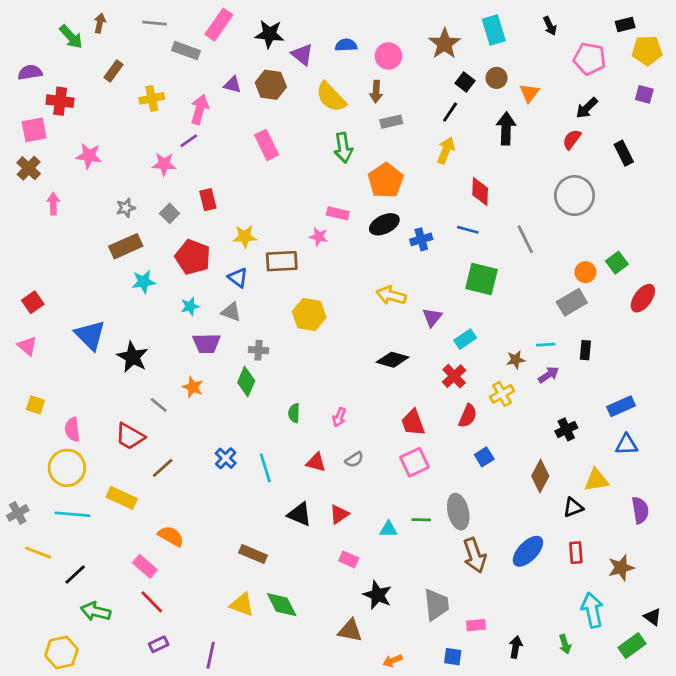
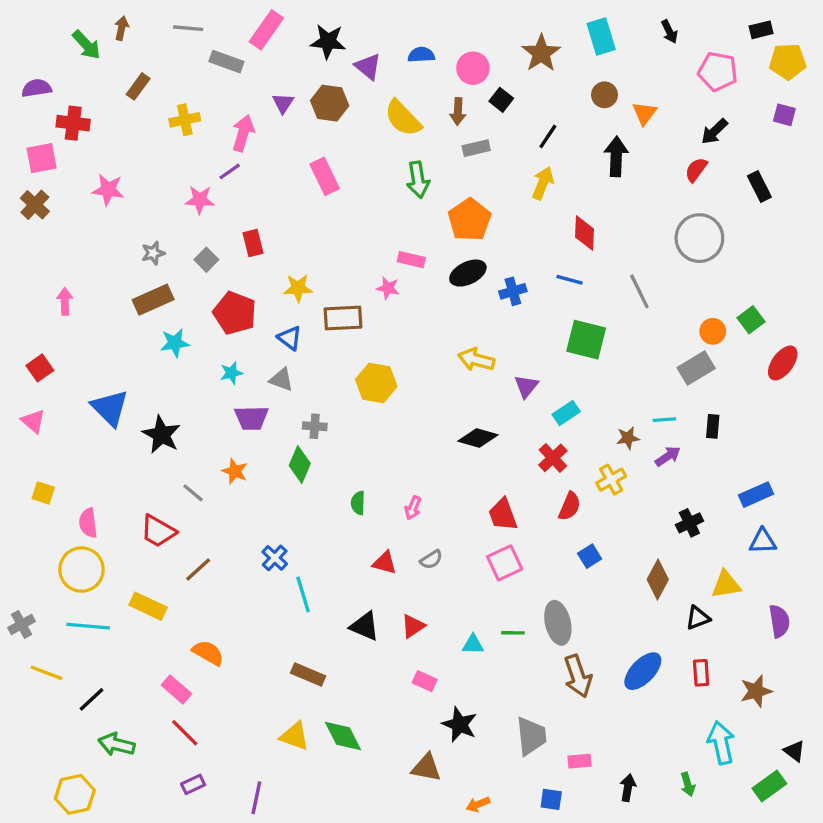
black square: (465, 82) -> (501, 100), moved
purple triangle: (232, 85) -> (283, 103), turned 48
pink arrow: (53, 204) -> (65, 301), moved
cyan line: (265, 468) -> (303, 594), moved

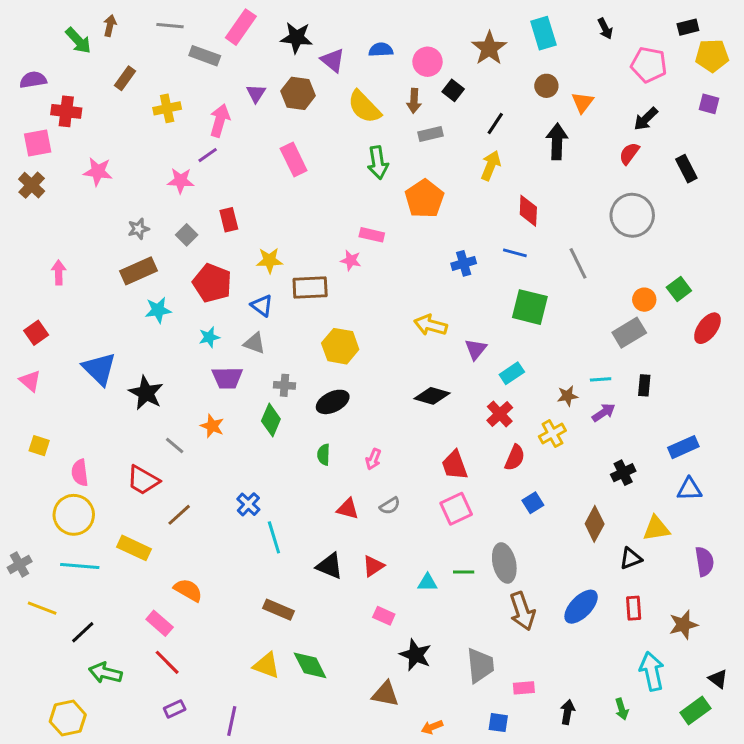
black ellipse: (468, 273) -> (333, 402), moved

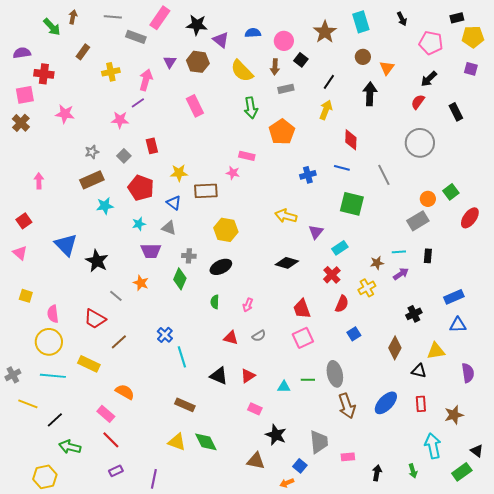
black triangle: (631, 558) -> (419, 371), turned 35
blue square: (498, 723) -> (300, 466), moved, turned 32

